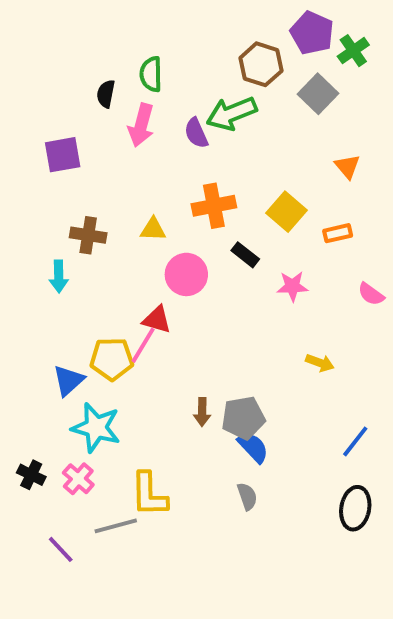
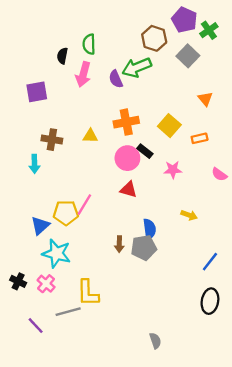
pink circle: (186, 274) -> (127, 158), moved
red triangle: (157, 320) -> (129, 189), moved
blue semicircle: (253, 447) -> (150, 229), moved, turned 36
gray semicircle: (247, 496) -> (155, 341), moved

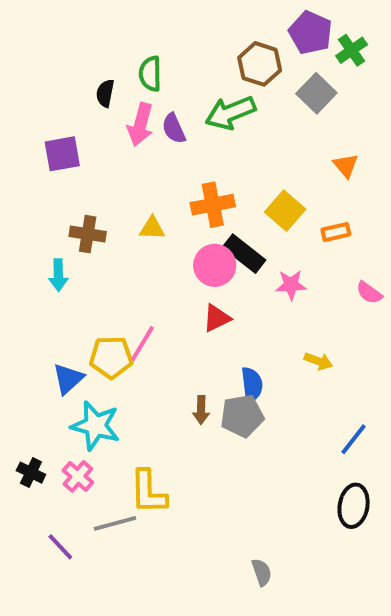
purple semicircle: (116, 79) -> (174, 128), moved
black rectangle: (145, 151) -> (244, 254), size x1.5
red triangle: (129, 189) -> (217, 318), turned -42

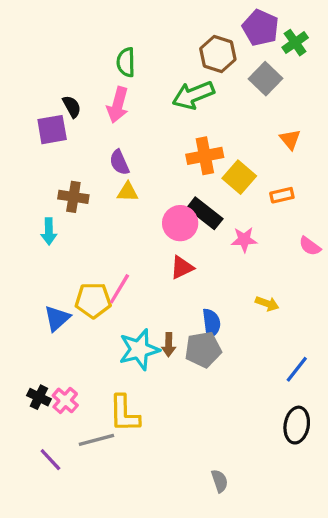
black semicircle: (105, 93) -> (72, 107), moved, turned 140
purple semicircle: (174, 128) -> (119, 162), moved
orange cross: (213, 205) -> (205, 156), moved
cyan star: (95, 426) -> (139, 350), moved, turned -30
black cross: (31, 473) -> (39, 397), moved

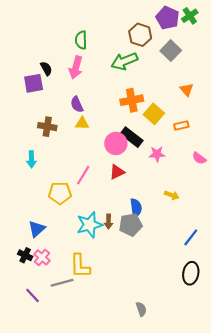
green cross: (295, 43) -> (190, 16), moved
cyan arrow: (49, 231) -> (31, 159), moved
pink line: (119, 289) -> (83, 175), moved
blue triangle: (57, 318) -> (37, 229), moved

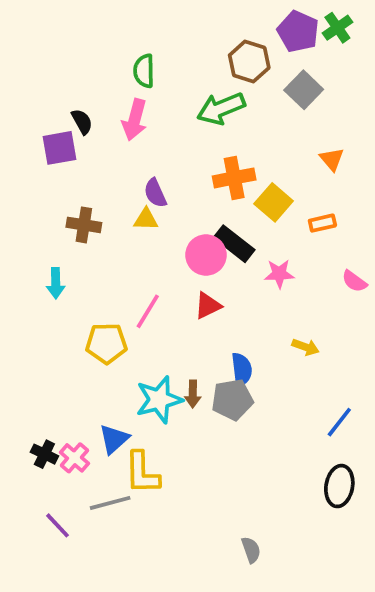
purple semicircle: (77, 104) -> (155, 193), moved
blue triangle: (37, 229) -> (114, 439), moved

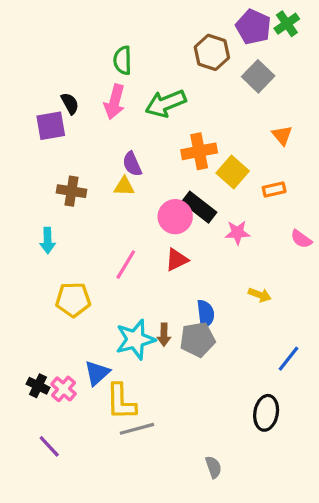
green arrow: (221, 108) -> (166, 103), moved
yellow pentagon: (106, 343) -> (73, 300), moved
black ellipse: (339, 486) -> (266, 413), moved
gray line: (110, 503) -> (137, 429), moved

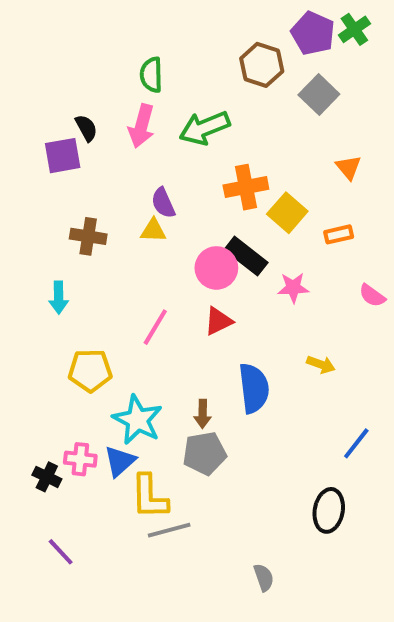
blue semicircle: (205, 314) -> (254, 388), size x1.4
cyan star: (135, 339) -> (138, 420), moved, turned -30
gray pentagon: (198, 339) -> (205, 453), moved
pink cross: (64, 389) -> (80, 459), moved, turned -35

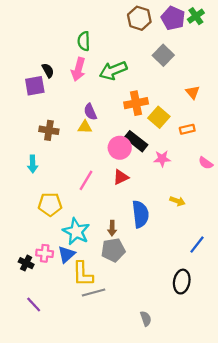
brown hexagon: (262, 65) -> (139, 18), moved
gray square: (319, 94) -> (163, 55), moved

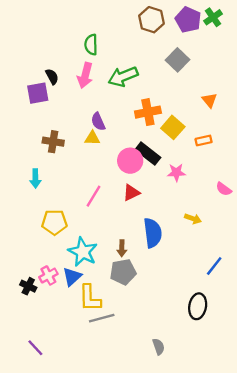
pink semicircle: (206, 163) -> (224, 189), moved
pink cross: (45, 253) -> (48, 276), turned -35
purple line: (34, 304) -> (35, 348), moved

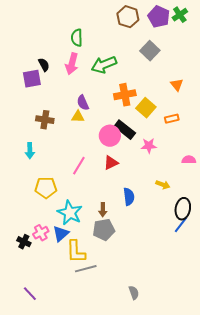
pink semicircle: (224, 189) -> (189, 160), turned 144
blue semicircle: (153, 233) -> (129, 197), size x0.7
black ellipse: (198, 306) -> (183, 209), moved

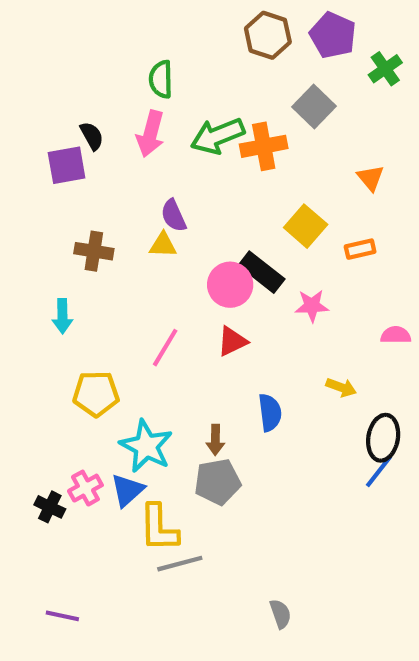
green cross: (180, 15) -> (385, 69), moved
orange cross: (125, 95) -> (264, 146), moved
purple line: (30, 294) -> (62, 616), turned -35

